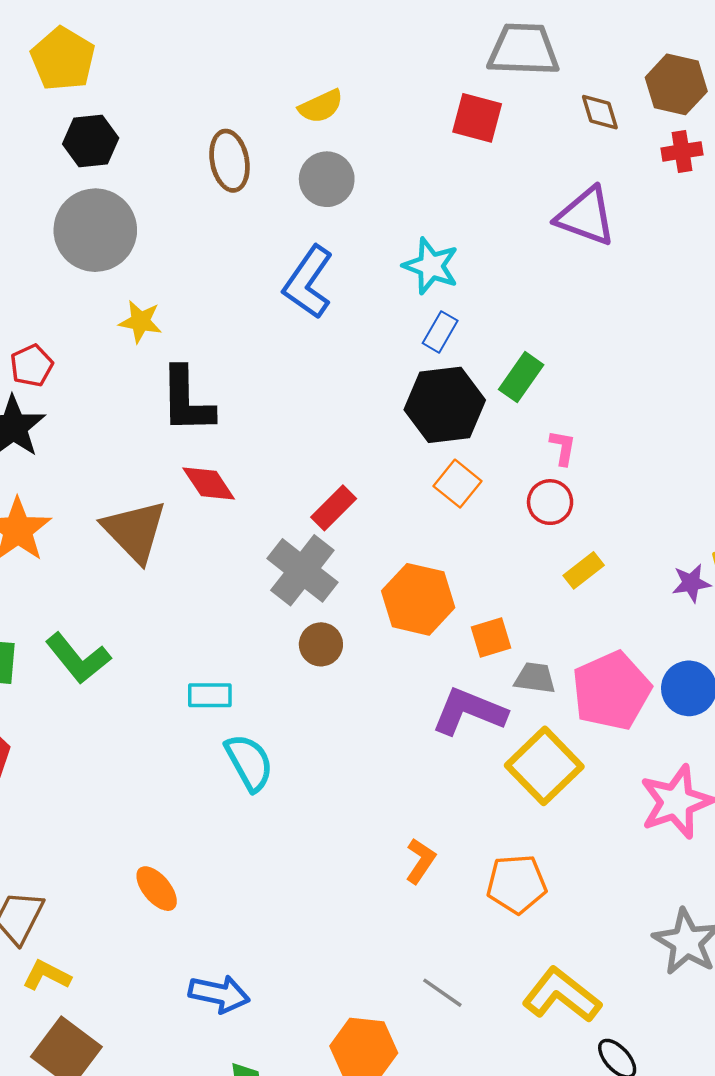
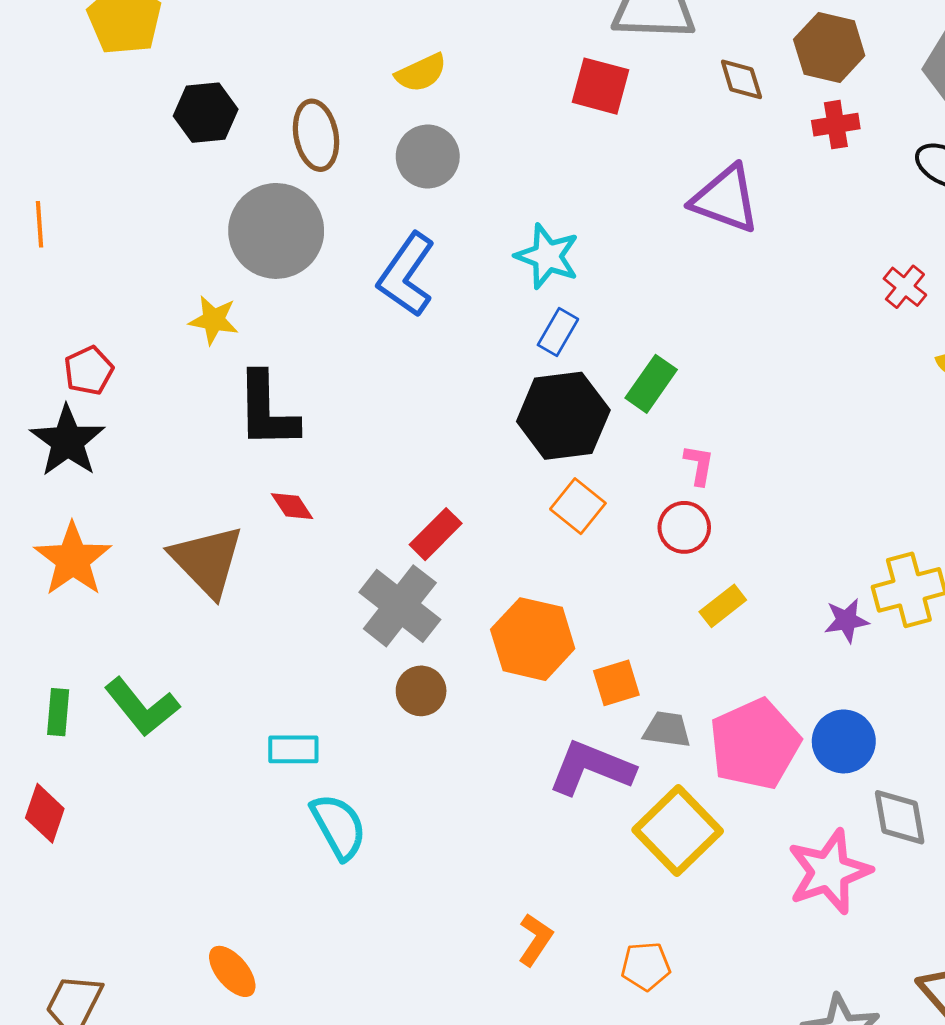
black hexagon: (91, 141) -> (206, 113), moved
gray circle: (95, 230) -> (276, 231), moved
red diamond: (209, 484) -> (292, 506), size x0.7
orange pentagon: (516, 884) -> (646, 966), size x0.7

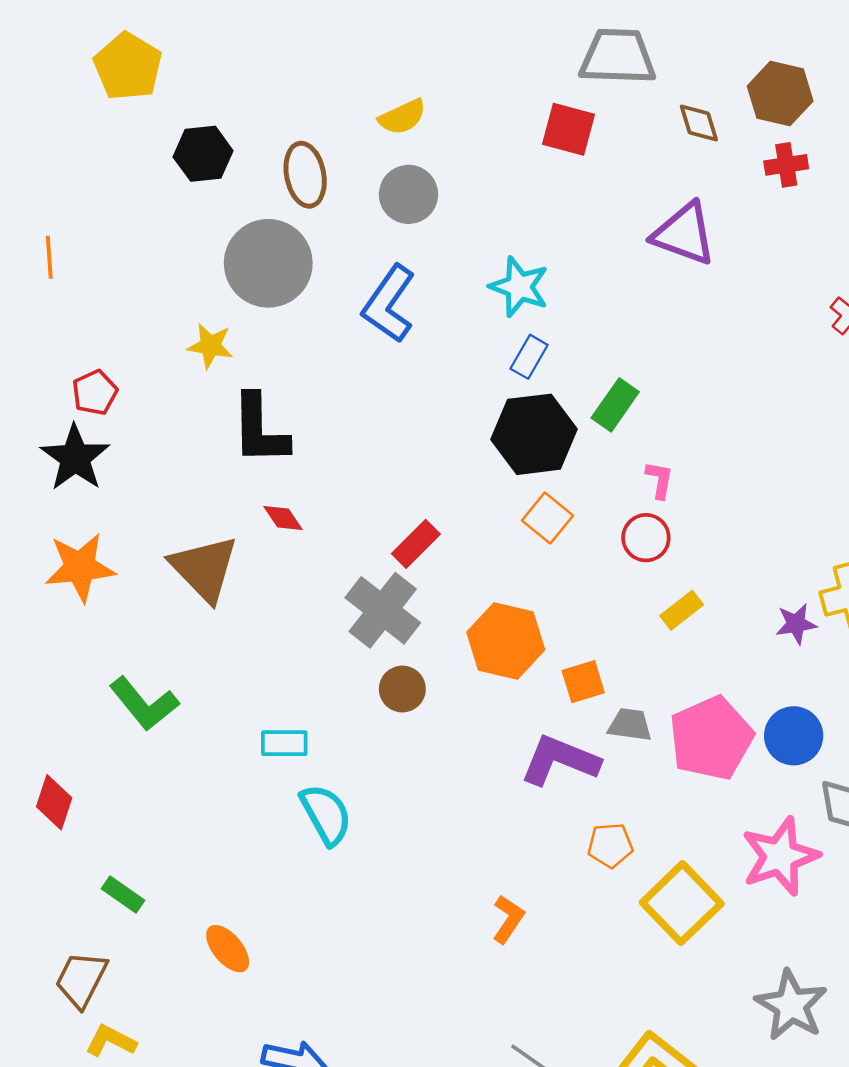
orange star: (73, 559) -> (80, 567), turned 30
green rectangle: (58, 712) -> (123, 894), moved, turned -60
yellow square: (678, 831) -> (682, 903), moved
orange pentagon: (646, 966) -> (610, 845), moved

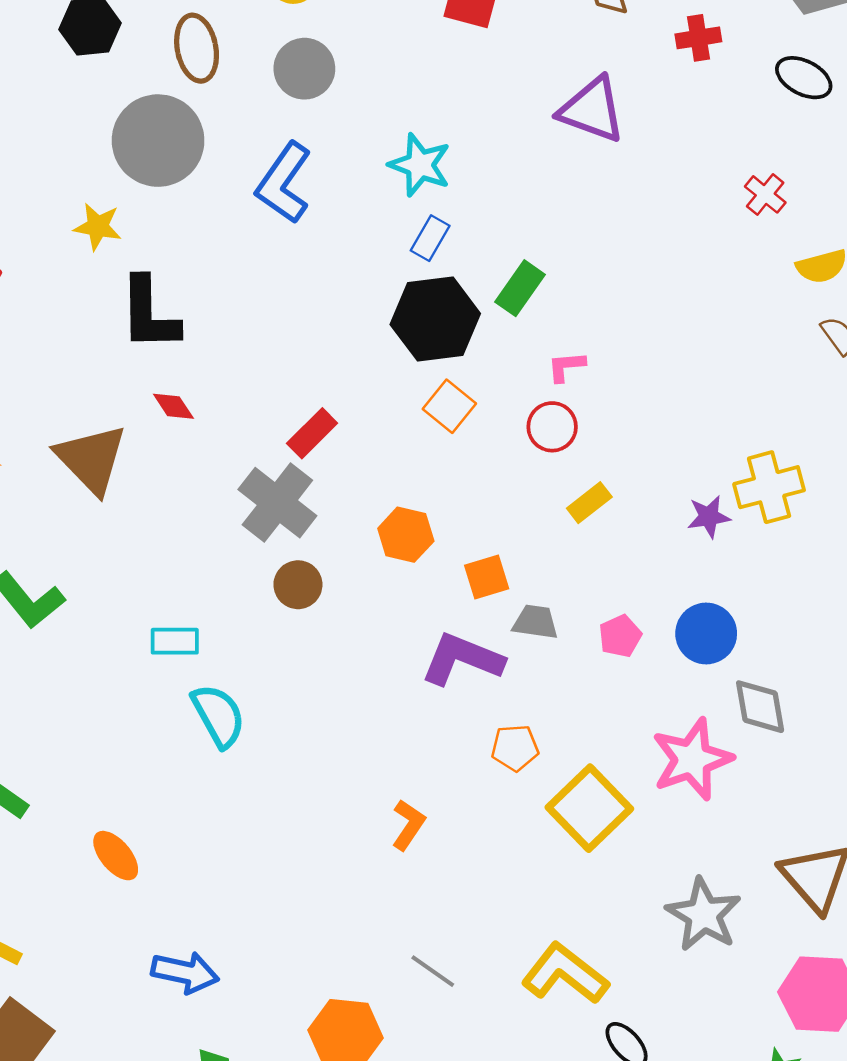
pink L-shape: (659, 480) -> (566, 366), turned -105
orange hexagon: (506, 641) -> (406, 535), size x0.7
pink pentagon: (711, 738) -> (620, 636), size x0.5

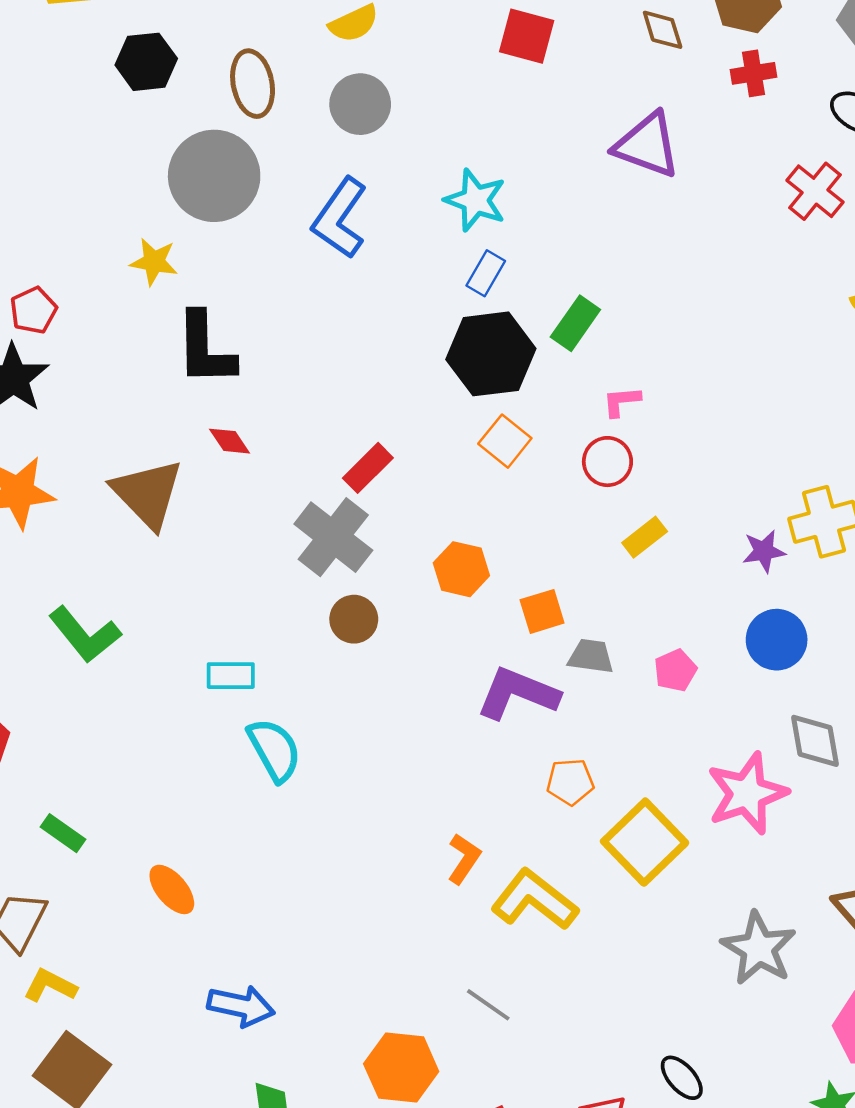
red cross: (765, 194) -> (815, 191), moved, size x1.4
blue circle: (706, 633) -> (777, 640), moved
yellow L-shape: (565, 974) -> (534, 900), moved

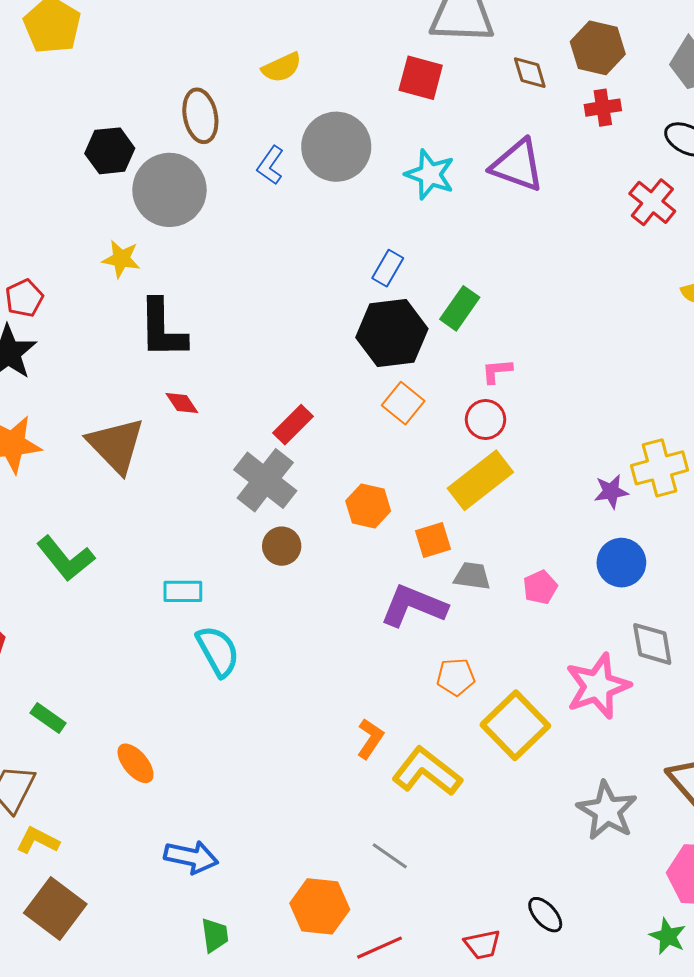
black hexagon: (146, 62) -> (110, 151), moved
gray circle: (360, 104) -> (336, 147), moved, size x1.4
cyan star: (475, 200) -> (430, 174), moved
blue L-shape: (340, 218) -> (270, 165), moved, size x0.6
yellow rectangle: (645, 537) -> (480, 480), moved, size x1.8

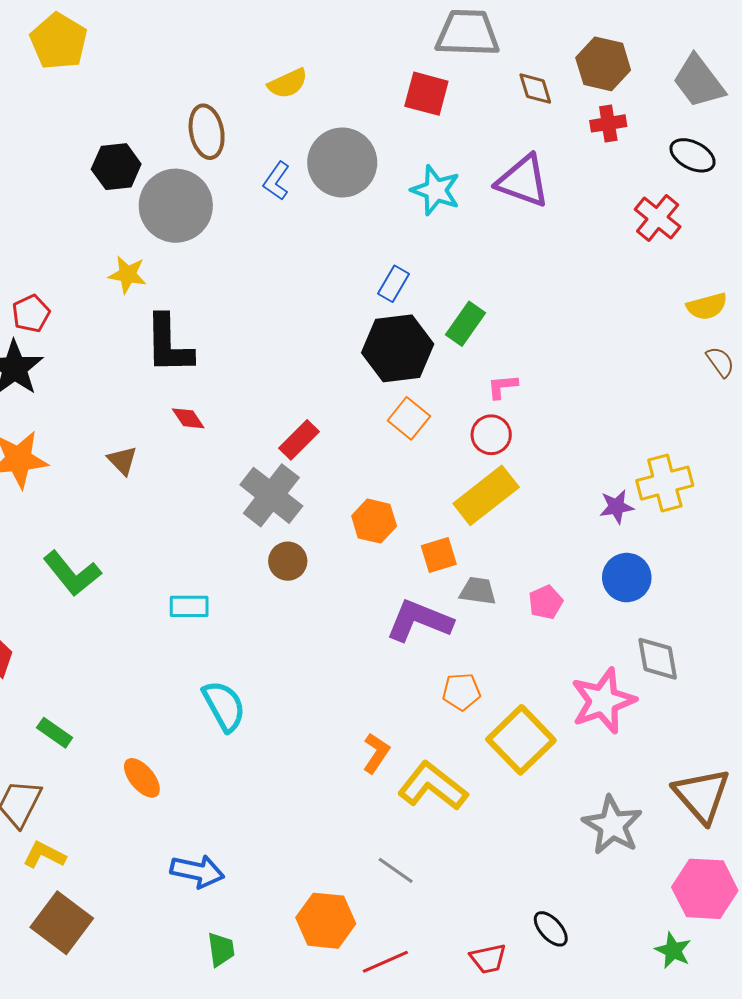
brown triangle: (116, 445) -> (122, 460), size x0.5
cyan semicircle: (218, 651) -> (224, 706), moved

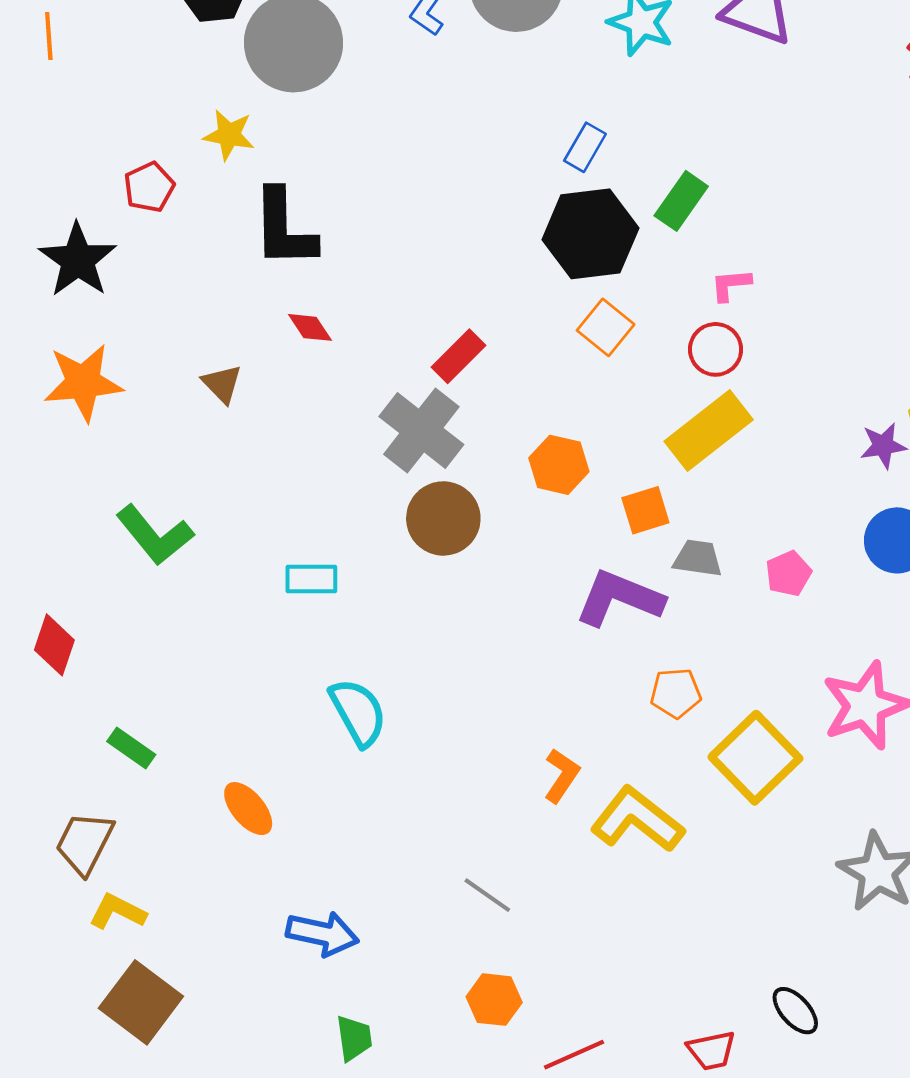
red pentagon: (31, 314) -> (149, 187), moved
brown circle: (288, 561) -> (443, 518), size x1.4
gray line: (396, 870) -> (487, 895), moved
orange hexagon: (326, 921) -> (494, 1000), size x0.7

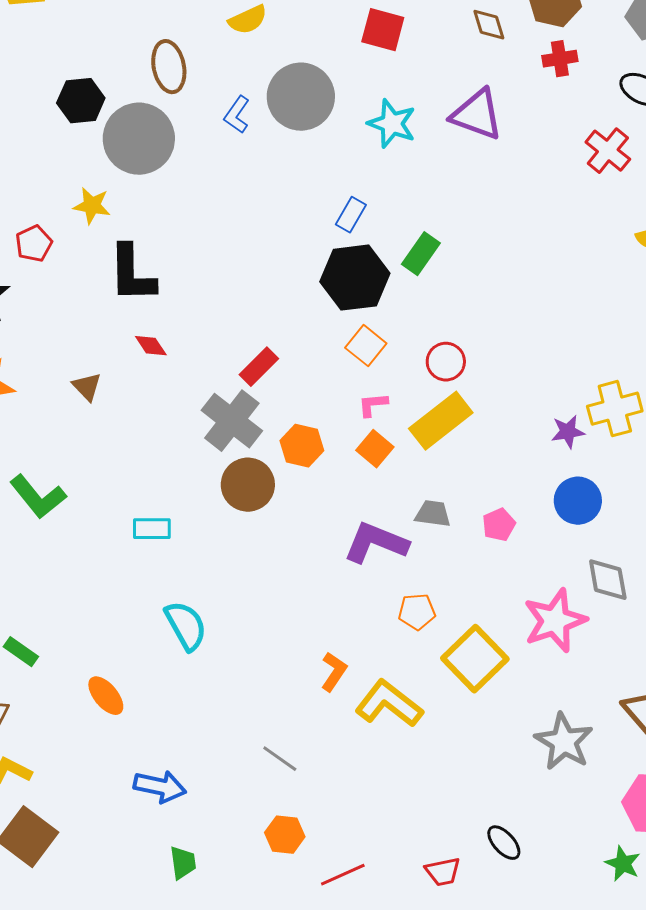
pink L-shape: (731, 285) -> (373, 405), moved
orange hexagon: (559, 465) -> (302, 446), moved
orange square: (645, 510) -> (375, 449), moved, turned -33

